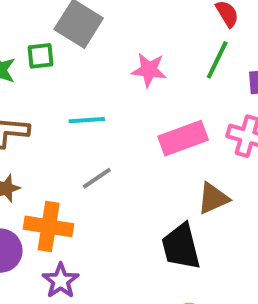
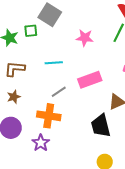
pink rectangle: (183, 138) -> (90, 80), moved
orange cross: (49, 226) -> (49, 116), moved

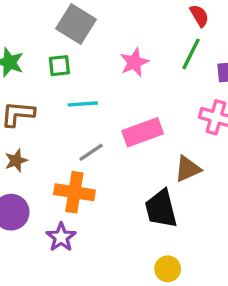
green square: (31, 31) -> (59, 66), moved
pink star: (85, 38) -> (134, 62), turned -30

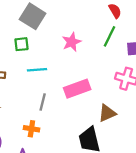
gray line: (91, 152) -> (43, 102), turned -42
orange cross: (74, 192) -> (31, 129), size x0.6

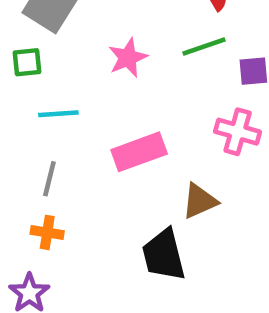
green line: (109, 36) -> (204, 47), turned 45
gray line: (43, 102) -> (49, 179), moved

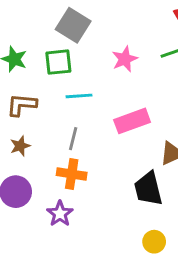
green square: (27, 62) -> (58, 62), size x1.4
orange cross: (47, 232) -> (72, 174), size x1.4

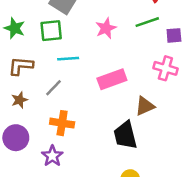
gray line: (73, 139) -> (54, 88), moved, turned 30

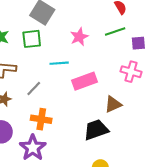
cyan line: (68, 59) -> (59, 63), moved
black trapezoid: (125, 135) -> (96, 130), turned 85
purple star: (52, 156) -> (33, 148), size x1.4

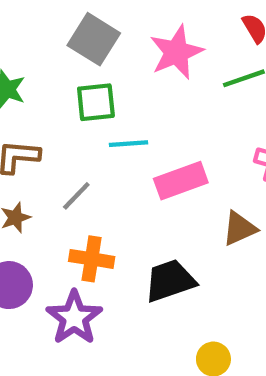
pink star: (79, 37) -> (176, 52), moved, size x1.4
green square: (32, 39) -> (96, 102), moved
black trapezoid: (96, 130) -> (170, 281), moved

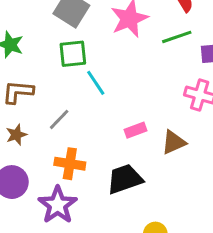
cyan line: (129, 144) -> (96, 83), turned 60
pink rectangle: (181, 181) -> (135, 130), moved, size x0.6

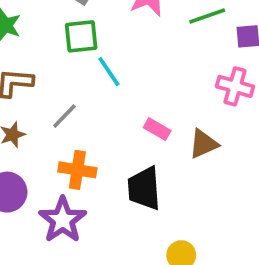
pink rectangle: (135, 130) -> (157, 129), turned 50
black trapezoid: (125, 179) -> (144, 188), turned -75

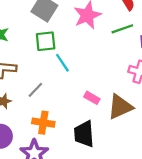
brown triangle: (203, 144) -> (120, 107), size x1.4

